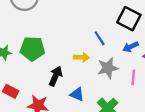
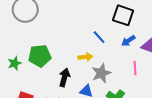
gray star: (108, 68) -> (101, 73), moved

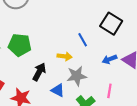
blue arrow: (128, 41) -> (110, 59), moved
pink line: (135, 68) -> (109, 91), moved

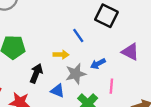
blue arrow: (110, 59) -> (98, 64), moved

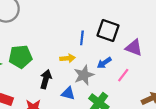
black square: (106, 16) -> (108, 30), moved
blue line: (78, 35) -> (82, 38), turned 48
pink line: (111, 86) -> (123, 75), moved, turned 40

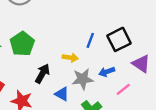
black square: (108, 30) -> (119, 39), turned 30
green pentagon: (20, 57) -> (22, 44), turned 30

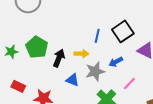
black arrow: (42, 74) -> (59, 58), moved
pink line: (123, 89) -> (129, 84), moved
blue triangle: (62, 94) -> (72, 80), moved

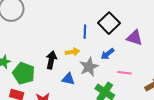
green pentagon: (37, 47) -> (24, 73), moved
pink line: (129, 84) -> (124, 73), turned 64

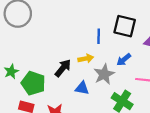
black square: (109, 23) -> (125, 26), turned -30
black arrow: (51, 60) -> (63, 68), turned 30

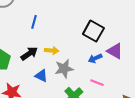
blue line: (99, 36) -> (34, 22), moved
blue arrow: (124, 60) -> (95, 58), moved

